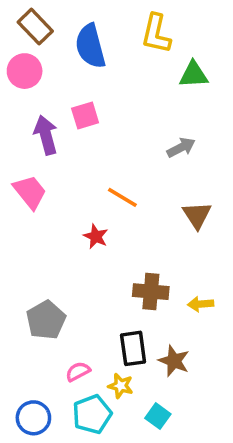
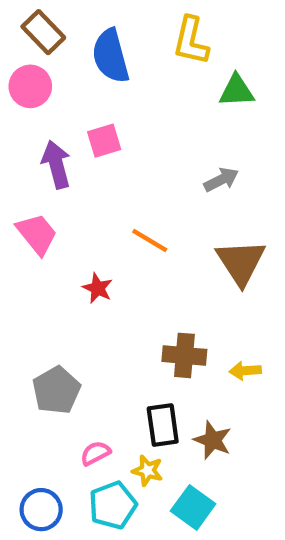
brown triangle: (197, 215) -> (241, 262), size x1.4
red star: (96, 236) -> (98, 288), moved
cyan square: (158, 416) -> (193, 507), size x1.4

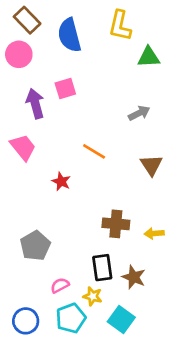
brown triangle: (241, 262) -> (151, 165), size x0.7

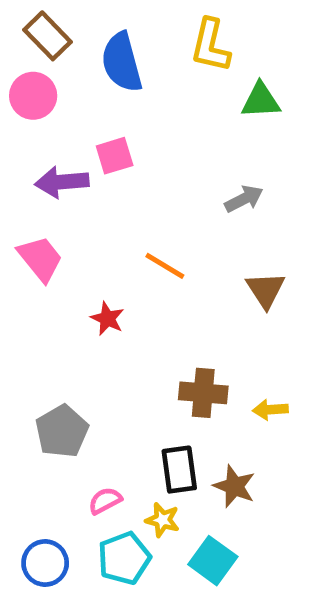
purple arrow: (35, 104) -> (62, 182), turned -80

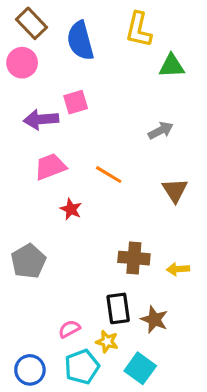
pink trapezoid: (40, 259) -> (50, 167), moved, turned -72
gray pentagon: (62, 431) -> (28, 261), moved

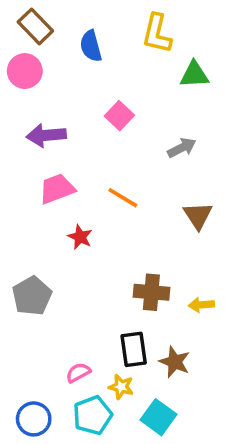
blue semicircle: (80, 41) -> (91, 46), size x0.7
pink square: (76, 102) -> (119, 116), moved, turned -30

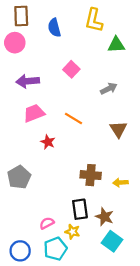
brown rectangle: (35, 26) -> (21, 16), turned 42
cyan square: (159, 417) -> (112, 241), moved

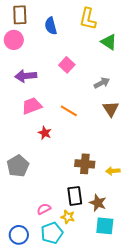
green triangle: (116, 45) -> (109, 42), turned 36
brown triangle: (118, 129) -> (111, 109), moved
cyan square: (112, 241) -> (105, 226), turned -30

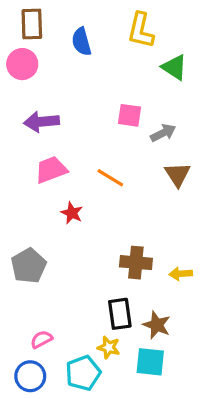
pink square: (67, 65) -> (129, 115), moved, turned -35
pink semicircle: (44, 209) -> (41, 339), moved
cyan square: (105, 226) -> (150, 362), moved

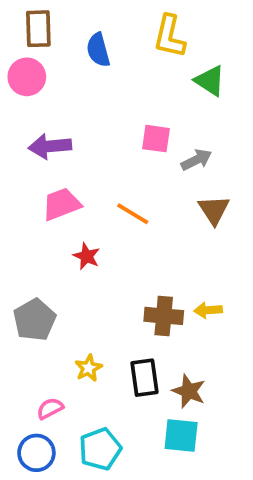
yellow arrow: (181, 274) -> (208, 310), moved
yellow star: (109, 347) -> (89, 368), moved, turned 30

